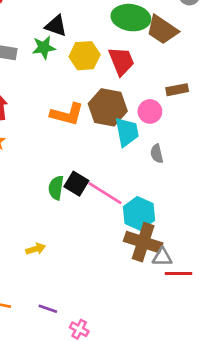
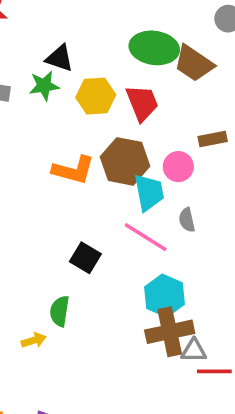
green semicircle: (56, 188) -> (60, 311), moved
pink line: (105, 193) -> (146, 237), moved
brown cross: (143, 242) -> (170, 332), turned -30

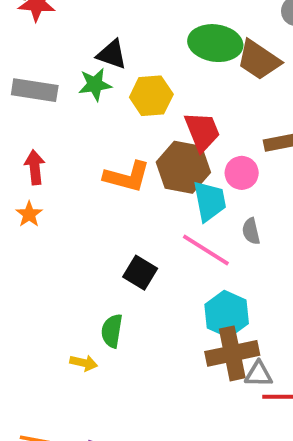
red trapezoid: (142, 103) -> (202, 131), moved
yellow arrow: (34, 340) -> (84, 363), turned 30

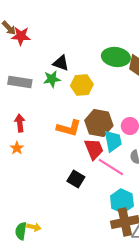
red trapezoid: (202, 131) -> (94, 149), moved
green semicircle: (112, 331) -> (21, 231), moved
yellow arrow: (84, 363) -> (34, 227), moved

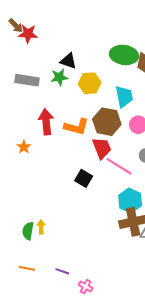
red arrow: (20, 123) -> (46, 122), moved, size x1.4
cyan trapezoid: (113, 141) -> (124, 96), moved
yellow arrow: (34, 227) -> (41, 227), turned -104

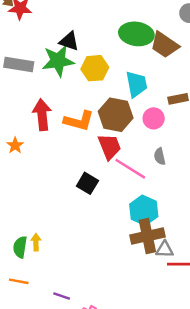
green star: (59, 77) -> (58, 61), size x1.5
orange line: (27, 268) -> (19, 281), moved

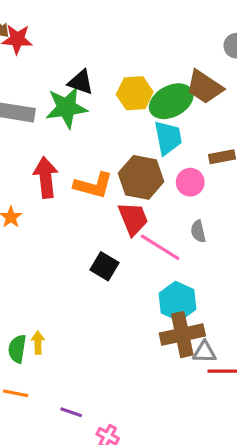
green ellipse: (136, 34) -> (171, 101), moved, turned -36
yellow hexagon: (95, 68) -> (135, 93), moved

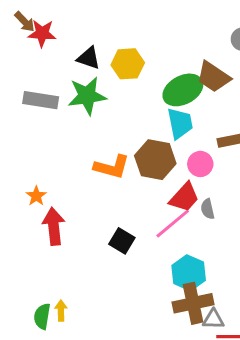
black triangle: (81, 82) -> (89, 58), moved
yellow hexagon: (135, 93) -> (128, 64), moved
red arrow: (46, 177) -> (54, 226), moved
red trapezoid: (133, 219) -> (184, 197), moved, turned 64
pink line: (160, 247) -> (173, 223), turned -72

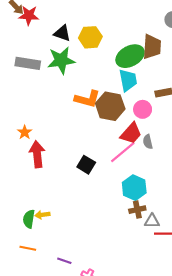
brown trapezoid: (213, 77) -> (152, 47), turned -120
orange L-shape: (112, 167) -> (87, 99), moved
brown cross: (193, 303) -> (137, 210), size x0.6
yellow arrow: (61, 311) -> (42, 215), turned -96

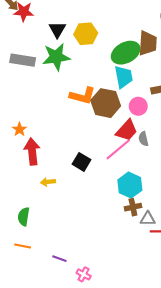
black triangle: (62, 33) -> (57, 30), turned 42
yellow arrow: (42, 215) -> (48, 182), moved

